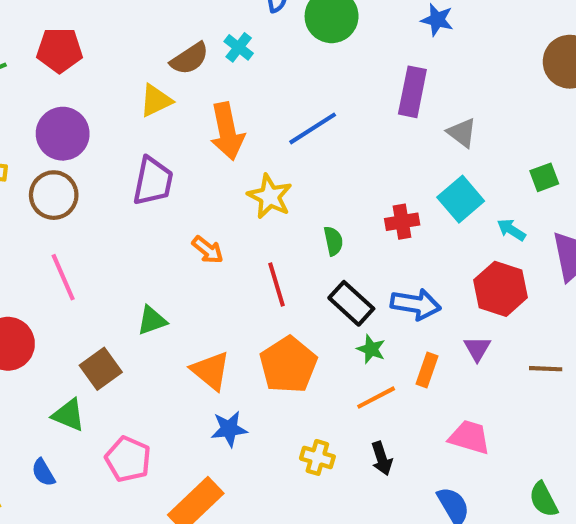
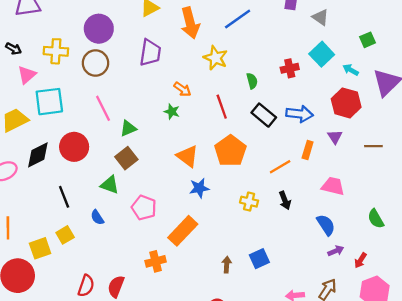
green triangle: (152, 320) -> (128, 128), moved
green star: (371, 349) -> (172, 112), moved

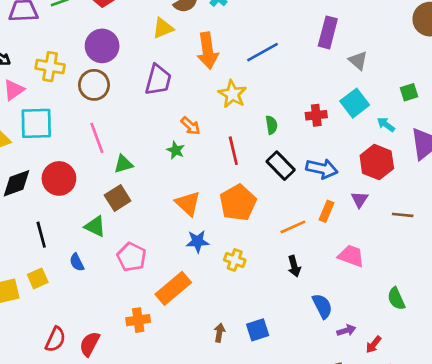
yellow cross: (249, 202) -> (235, 260), moved
blue semicircle: (326, 225) -> (322, 306), moved

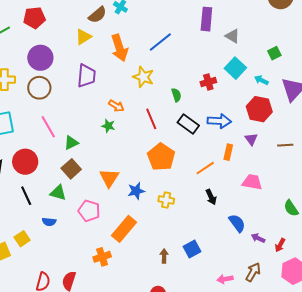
orange triangle: (188, 203) -> (109, 178), moved, turned 30
black line: (41, 235) -> (26, 196), moved
blue semicircle: (77, 262) -> (49, 222), turned -48
purple arrow: (346, 330) -> (258, 238), turned -128

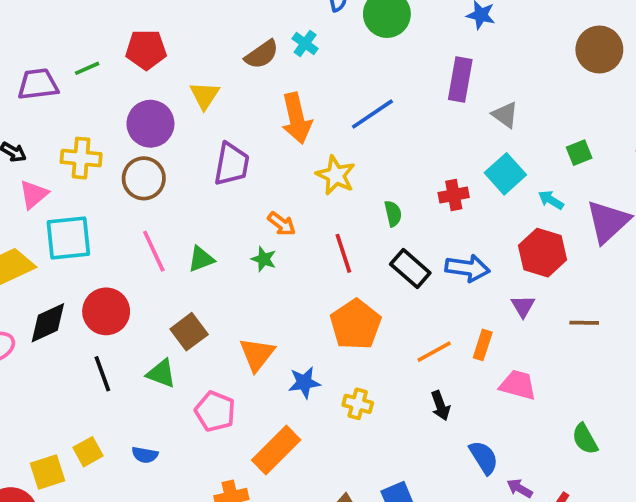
yellow triangle: (83, 37) -> (205, 95), moved, turned -30
green triangle: (71, 143) -> (201, 259), moved
orange rectangle: (228, 152) -> (483, 345), moved
blue semicircle: (49, 222) -> (145, 455), moved

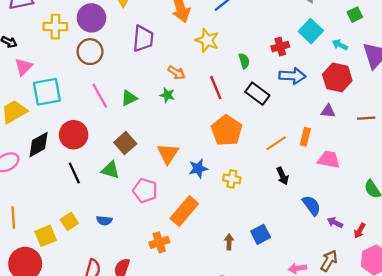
yellow cross: (81, 158) -> (55, 27), moved
blue arrow: (467, 268) -> (292, 76), moved
purple triangle: (523, 306) -> (328, 111), turned -49

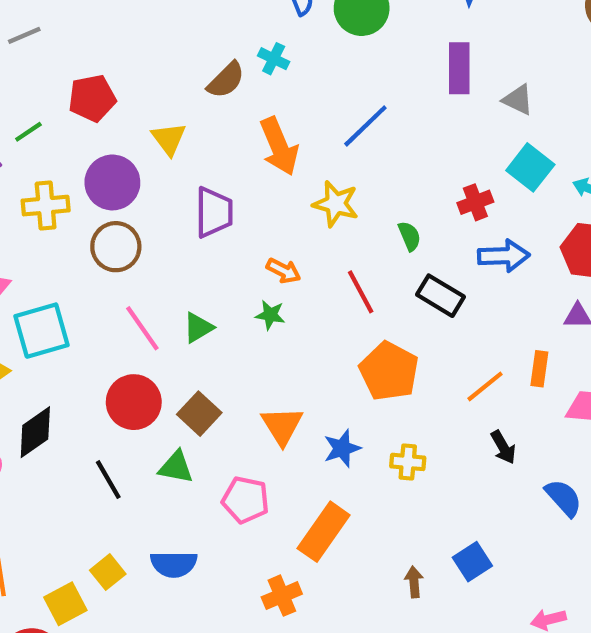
red circle: (74, 135) -> (134, 402), moved
blue semicircle: (104, 221) -> (174, 564), size x1.5

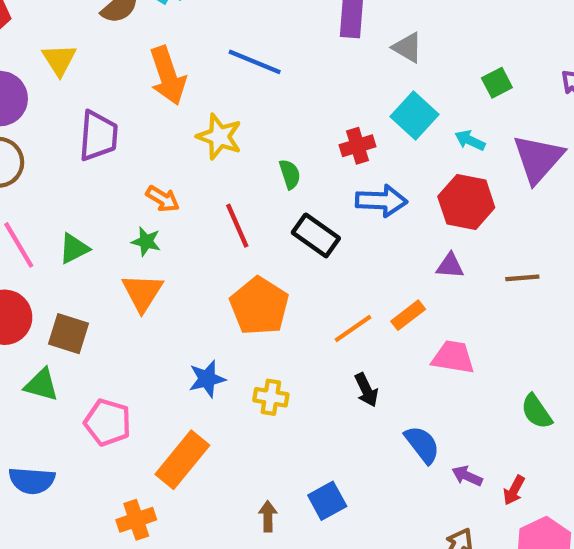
blue line: (365, 126) -> (255, 62), turned 62
orange rectangle: (539, 369) -> (408, 315), turned 40
brown square: (199, 414) -> (68, 334), turned -30
orange triangle: (282, 426) -> (142, 292), moved

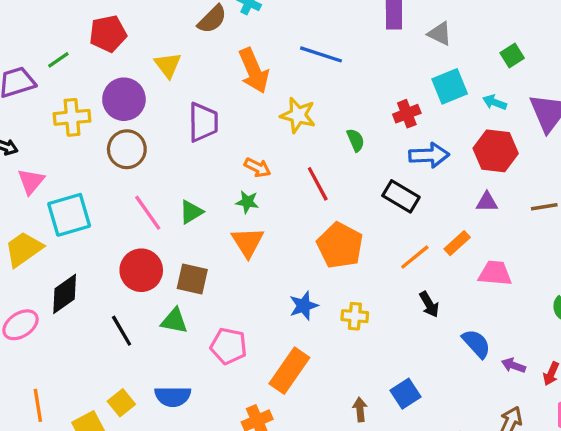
cyan square: (414, 115) -> (450, 86), turned 30
black rectangle: (316, 235) -> (401, 196), moved

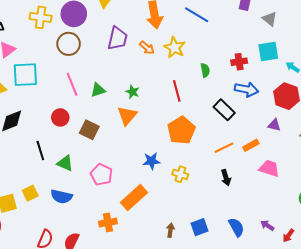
orange arrow: (258, 167) -> (147, 48), moved
red circle: (141, 270) -> (60, 117), size x0.7
green triangle: (174, 321) -> (65, 163), moved
blue semicircle: (476, 344) -> (236, 227), moved

